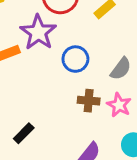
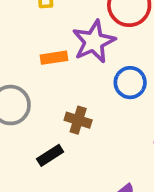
brown cross: (89, 101) -> (78, 120), moved

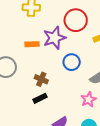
black rectangle: (50, 155) -> (40, 98), moved

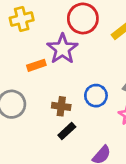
blue circle: (72, 62) -> (96, 96), moved

